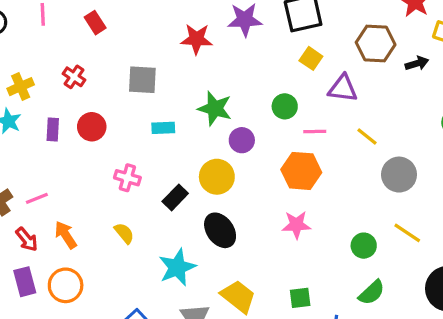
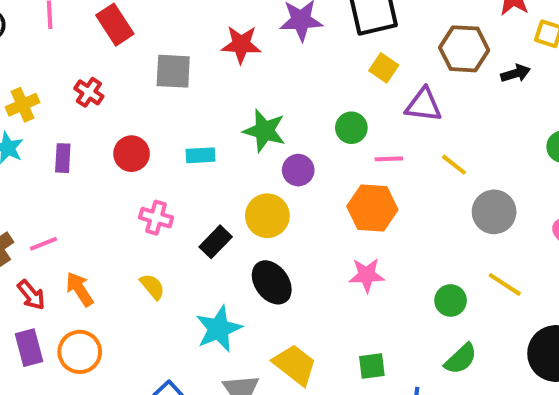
red rectangle: (95, 23) -> (115, 25), size x1.4
gray square: (142, 80) -> (173, 71), moved
red circle: (92, 127) -> (132, 154), moved

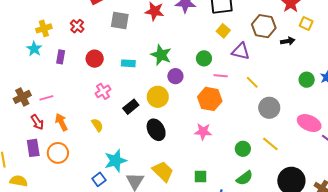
pink cross: (156, 218) -> (103, 91), turned 35
cyan star: (219, 329) -> (115, 161), moved

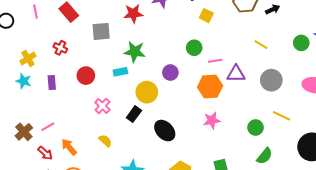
purple triangle: (241, 51) -> (236, 74), moved
green star: (161, 55) -> (135, 52), moved
yellow line: (252, 82) -> (261, 45), moved
yellow circle: (158, 97) -> (147, 92), moved

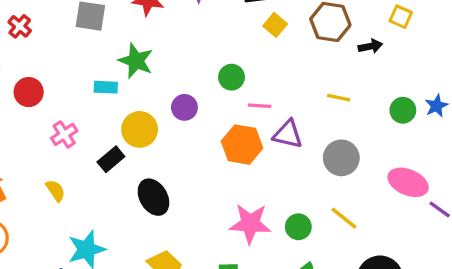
yellow square: (206, 16) -> (275, 25), moved
yellow line: (261, 45) -> (339, 98), turned -32
red circle: (86, 76) -> (29, 92), moved
pink star: (212, 120) -> (250, 224), moved, size x1.4

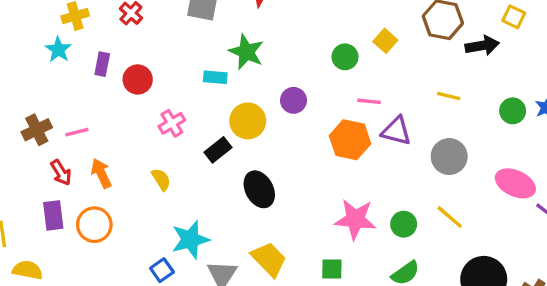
yellow square: (275, 25) -> (385, 41), moved
black arrow: (370, 46) -> (482, 46), size x1.4
green circle: (232, 77) -> (345, 57), moved

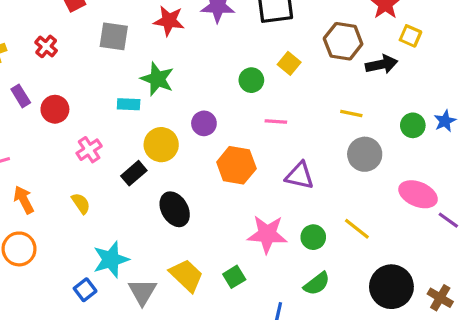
purple rectangle: (102, 64) -> (21, 96), turned -40
purple triangle: (396, 131) -> (300, 176), moved
orange hexagon: (350, 140) -> (236, 165), moved
gray circle: (449, 157) -> (365, 154), moved
green square: (332, 269) -> (234, 277), moved, turned -30

